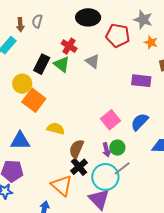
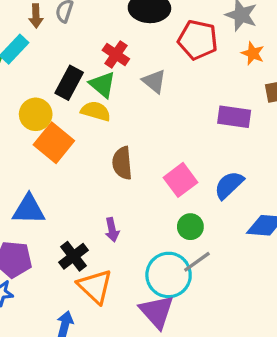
yellow semicircle: (56, 129) -> (96, 111), moved
brown semicircle: (76, 149) -> (122, 163), moved, turned -30
purple arrow: (106, 150) -> (112, 230), moved
black cross: (79, 167) -> (74, 256), moved

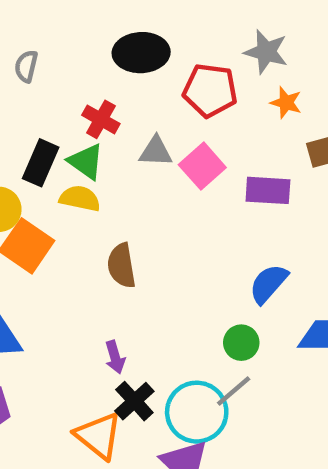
gray triangle: (154, 81) -> (156, 152), turned -32
pink square: (181, 180) -> (202, 166), moved
green circle: (190, 227) -> (241, 343), moved
black cross: (74, 256) -> (134, 401), moved

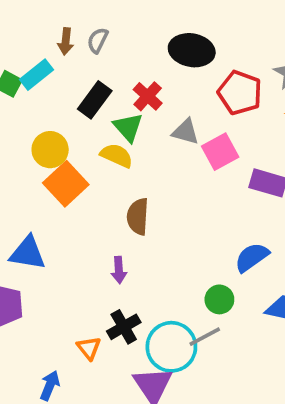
black rectangle: (41, 163) -> (95, 100), moved
purple arrow: (115, 357) -> (119, 270), moved
orange triangle: (98, 436) -> (89, 348), size x0.6

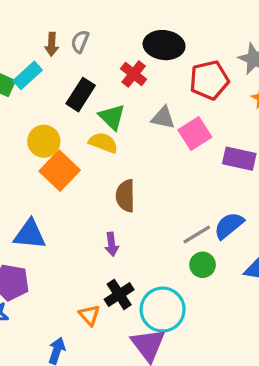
red pentagon: (240, 93) -> (209, 80), turned -30
red cross: (148, 96) -> (134, 74), moved
gray line: (205, 337) -> (197, 235), moved

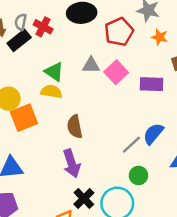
red cross: (134, 74) -> (43, 27), moved
black rectangle: (81, 95) -> (19, 40), moved, turned 30
orange square: (60, 171) -> (24, 118), turned 36
purple arrow: (112, 244) -> (72, 163), size x1.6
green circle: (203, 265) -> (138, 175), moved

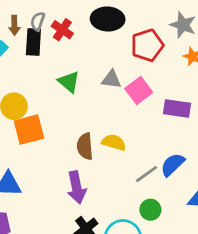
black rectangle: (19, 40) -> (33, 42), turned -55
yellow semicircle: (51, 91) -> (114, 142), moved

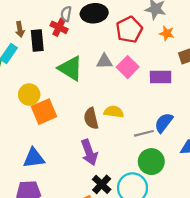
gray semicircle: (38, 21) -> (66, 14), moved
green triangle: (69, 82) -> (70, 68), size x1.4
gray line: (147, 174) -> (144, 133), turned 30
green circle: (150, 210) -> (151, 162), size x1.5

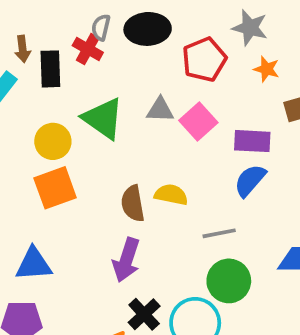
yellow circle: (29, 95) -> (53, 141), moved
blue semicircle: (164, 123) -> (250, 180), moved
purple arrow: (89, 152) -> (126, 260), turned 35

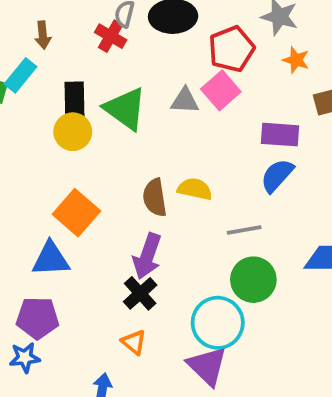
black rectangle: (50, 69) -> (74, 101), moved
pink square: (198, 121) -> (221, 90), moved
orange square: (55, 188) -> (76, 213), moved, turned -30
black cross: (144, 314) -> (140, 293), moved

